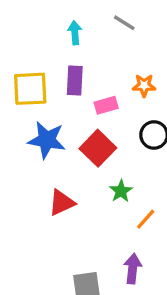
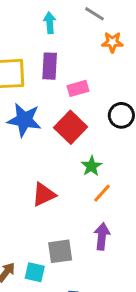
orange star: (144, 85) -> (112, 42), moved
red triangle: (62, 203) -> (44, 195), moved
orange line: (146, 219) -> (102, 193), moved

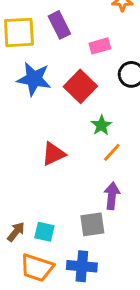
purple rectangle: (50, 66) -> (59, 25), turned -30
pink rectangle: (78, 88) -> (100, 46), moved
gray square: (60, 251) -> (92, 224), moved

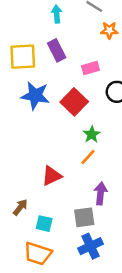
orange line: (112, 152) -> (88, 157), moved
red triangle: (53, 154) -> (52, 176), moved
brown arrow: (16, 232) -> (20, 207), moved
blue cross: (82, 266) -> (91, 246), moved, turned -30

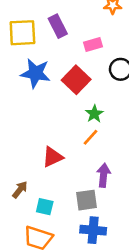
blue cross: (91, 246) -> (93, 230), turned 30

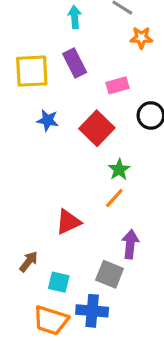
blue star: (36, 73) -> (48, 120), size x0.6
gray square: (87, 200) -> (110, 274), turned 30
blue cross: (93, 230) -> (92, 311), moved

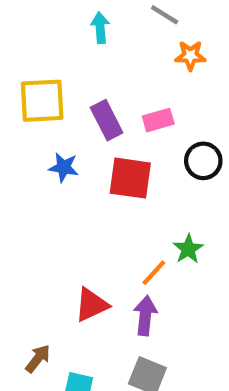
purple rectangle: (75, 63) -> (107, 120), moved
red square: (97, 128) -> (130, 178), turned -36
green star: (119, 169) -> (188, 249), moved
purple arrow: (130, 244) -> (145, 316), moved

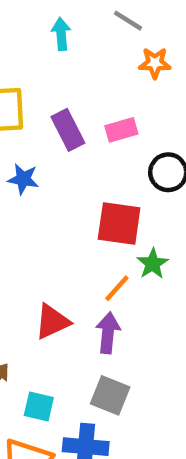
red square: (130, 178) -> (119, 224), moved

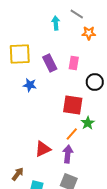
cyan arrow: (61, 34) -> (56, 23), moved
pink rectangle: (121, 130) -> (74, 63), turned -64

